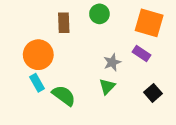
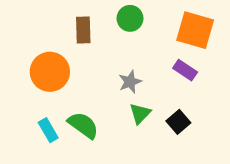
gray star: (112, 62) -> (130, 82), moved
cyan rectangle: (37, 83) -> (48, 130), moved
black square: (153, 93) -> (178, 122), moved

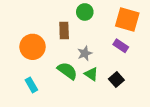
brown rectangle: (83, 30) -> (64, 30), moved
green triangle: (140, 113) -> (91, 74), turned -40
green semicircle: (83, 125) -> (67, 71), moved

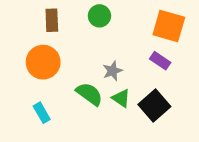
green circle: (85, 12) -> (99, 16), moved
brown rectangle: (64, 30) -> (52, 20), moved
black square: (116, 79) -> (154, 106), size x1.5

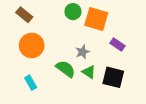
brown rectangle: (52, 20) -> (24, 15), moved, turned -49
orange square: (169, 26) -> (96, 19), moved
black square: (154, 106) -> (113, 77), turned -35

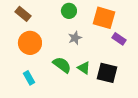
orange square: (96, 19) -> (104, 18), moved
purple rectangle: (118, 44) -> (119, 39), moved
gray star: (83, 52) -> (75, 38), moved

